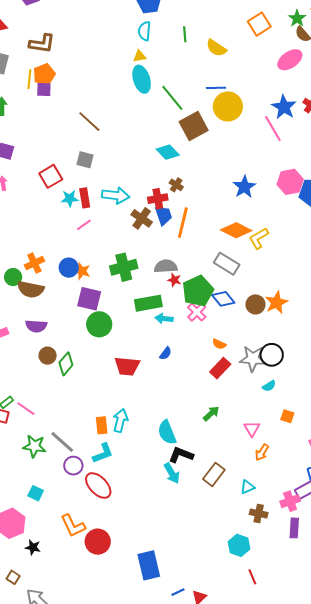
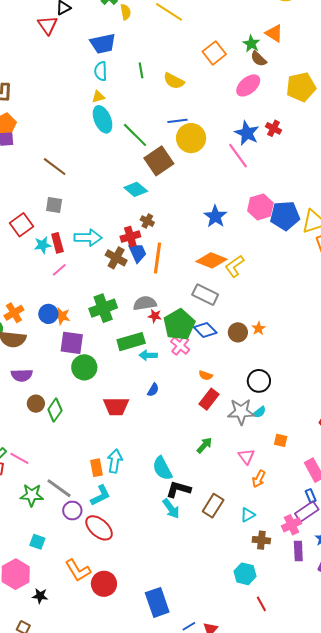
orange star: (276, 303) -> (259, 328), size x0.6
gray star: (253, 359) -> (241, 412), moved

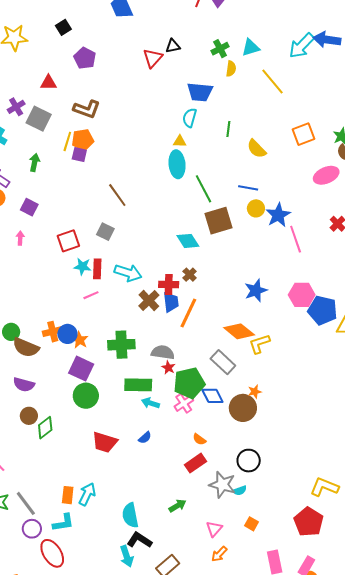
blue star: (247, 133) -> (278, 215), moved
yellow circle: (191, 138) -> (256, 208), size x0.6
orange cross: (14, 313) -> (53, 332), moved
orange star: (259, 328) -> (255, 392), moved
brown circle: (238, 332) -> (243, 408), size x1.4

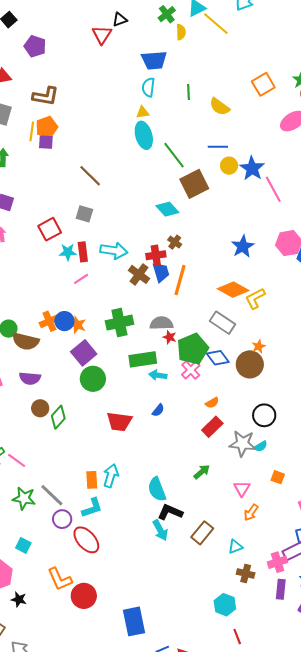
yellow line: (272, 81) -> (216, 24), moved
purple square: (81, 369) -> (84, 353), turned 35
orange semicircle: (199, 439) -> (212, 403), turned -56

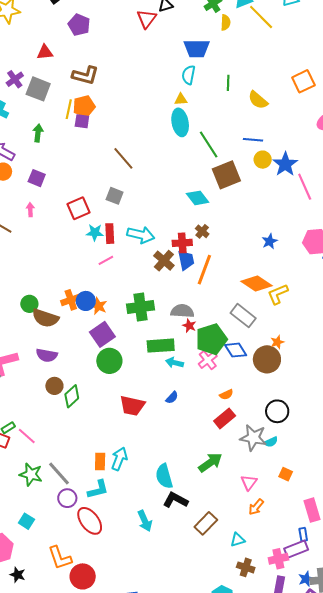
blue star: (243, 246) -> (270, 241), size x0.7
green arrow: (202, 472) -> (210, 463), size x1.4
cyan arrow: (160, 530) -> (145, 521), moved

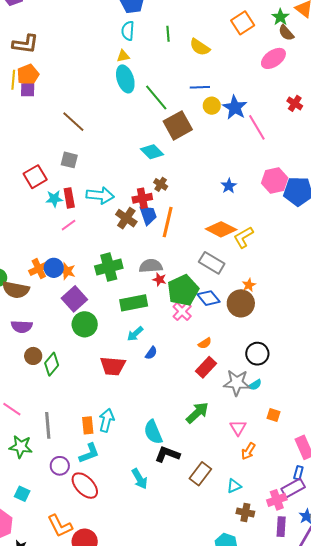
cyan arrow: (174, 363) -> (135, 334), moved, turned -48
gray line: (59, 473) -> (48, 425), moved, turned 44
blue rectangle: (303, 535) -> (298, 473), turned 32

